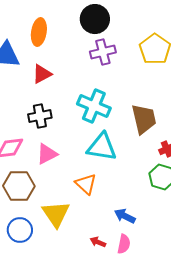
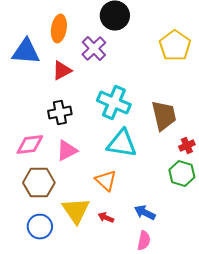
purple cross: (103, 52) -> (94, 49), moved, turned -30
red arrow: (98, 242) -> (106, 218), moved

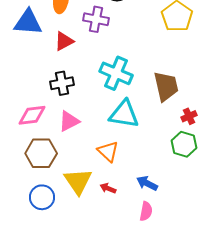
purple cross: (94, 49) -> (96, 19), turned -35

